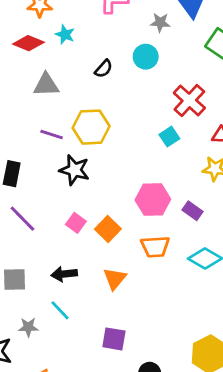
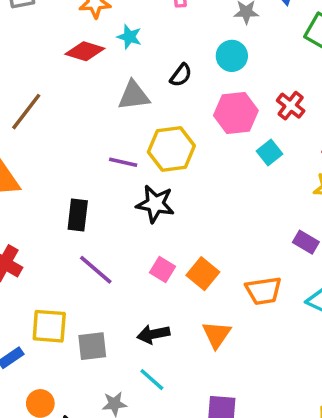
gray triangle: (46, 85) -> (134, 96), moved
red cross: (189, 100) -> (291, 106), size x0.7
pink hexagon: (153, 200) -> (236, 113), moved

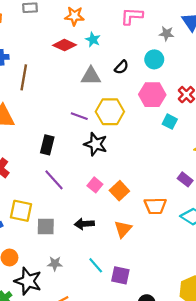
brown line: (26, 112) -> (24, 77), turned -35
cyan square: (269, 153) -> (170, 122), turned -32
cyan line: (152, 380) -> (96, 265), moved

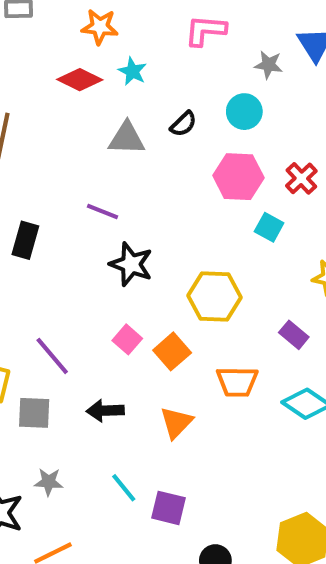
yellow hexagon: (110, 112) -> (214, 296), moved
black rectangle: (47, 145) -> (25, 240), moved
purple line: (54, 180) -> (52, 356), moved

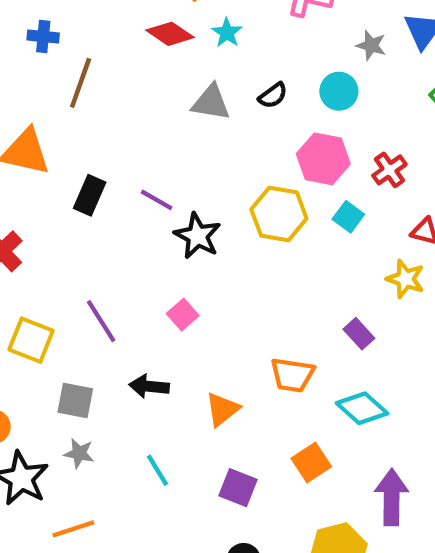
purple line: (102, 212) -> (157, 200), moved
yellow hexagon: (214, 296) -> (279, 214), moved
orange square: (172, 351) -> (311, 462), moved
gray square: (34, 413) -> (75, 400), moved
purple square: (169, 508) -> (238, 488), moved

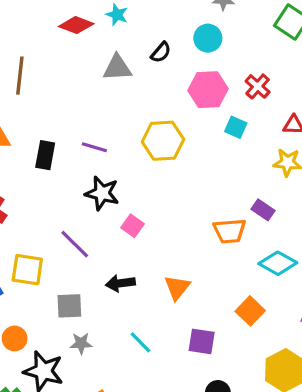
yellow hexagon: (279, 214) -> (163, 141), moved
black star: (198, 236) -> (102, 193), moved
orange trapezoid: (292, 375) -> (230, 231), moved

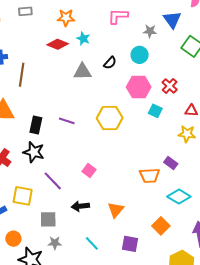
black star: (102, 193) -> (34, 152), moved

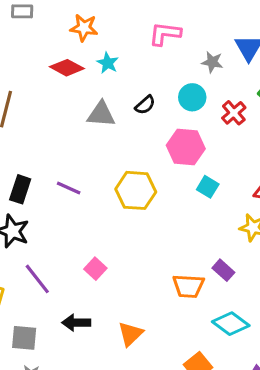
red cross: (170, 86) -> (234, 113), moved

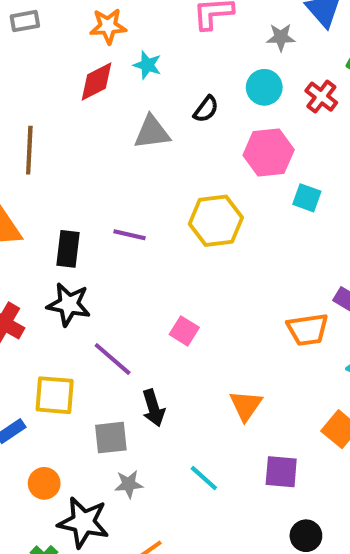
red diamond: (67, 68) -> (96, 82), turned -44
black arrow: (76, 323) -> (153, 408), moved, turned -96

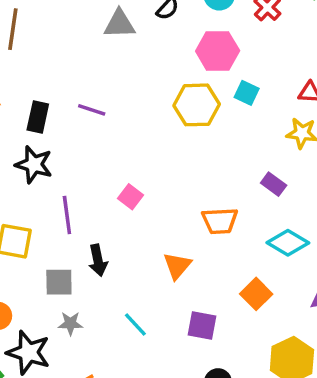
yellow hexagon: (216, 221) -> (197, 105), moved
orange trapezoid: (308, 329) -> (220, 221), moved
purple line: (113, 359) -> (67, 215), turned 36

